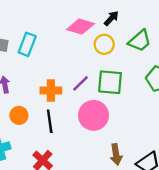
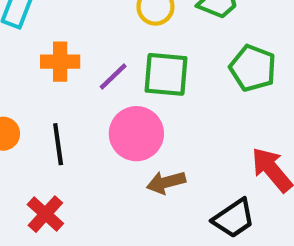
orange cross: (51, 91) -> (60, 62), moved
brown arrow: (116, 154) -> (166, 182), moved, turned 84

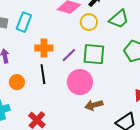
black line: (58, 144) -> (43, 74), moved

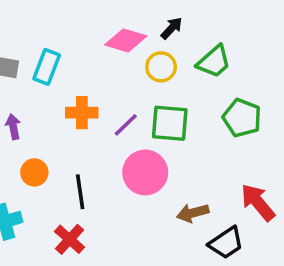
black line: (43, 74) -> (80, 192), moved
brown arrow: (94, 105) -> (193, 213), moved

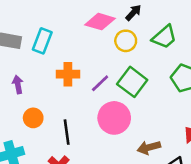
green square: (170, 123) -> (132, 82), turned 32

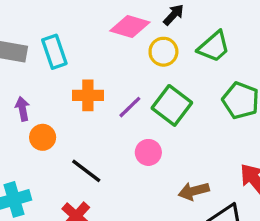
cyan rectangle: (42, 41) -> (54, 52), turned -40
orange circle: (33, 118) -> (43, 137), moved
pink circle: (114, 118) -> (148, 152), size x0.6
black line: (67, 132) -> (86, 171), turned -45

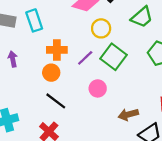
yellow circle: (163, 52) -> (101, 28), moved
orange circle: (43, 137) -> (51, 73), moved

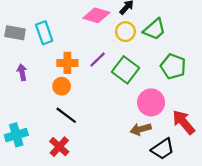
yellow circle: (101, 28) -> (125, 32), moved
purple line: (85, 58) -> (98, 59), moved
pink circle: (98, 88) -> (151, 102), moved, size x1.5

